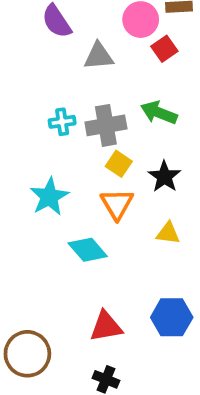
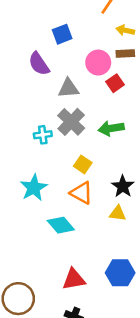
green arrow: (159, 113) -> (111, 128), turned -30
gray cross: (106, 125) -> (71, 122), moved, turned -36
black star: (164, 177) -> (123, 186), moved
orange triangle: (117, 204) -> (81, 193), turned -30

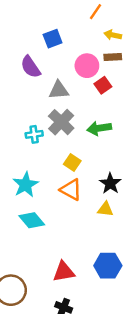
cyan diamond: (61, 225) -> (32, 220), moved

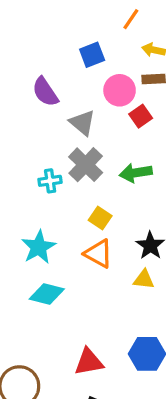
blue square: (53, 39) -> (92, 55), moved
gray triangle: (59, 90) -> (82, 123), turned 45
cyan diamond: (32, 220) -> (47, 294), turned -35

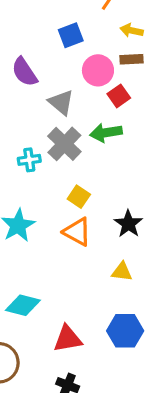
green arrow: (136, 173) -> (106, 133), moved
yellow triangle: (144, 279) -> (122, 272), moved
cyan diamond: (47, 294) -> (23, 305), moved

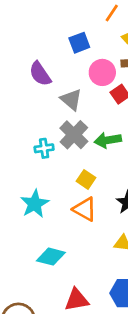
green arrow: (106, 133) -> (108, 140), moved
cyan diamond: (23, 305) -> (51, 257), moved

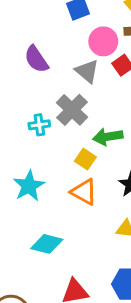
purple semicircle: (40, 74) -> (36, 59), moved
gray triangle: (71, 100) -> (87, 71), moved
green arrow: (108, 140) -> (108, 137), moved

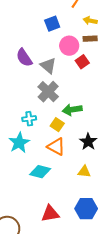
gray triangle: (87, 71) -> (48, 66), moved
cyan cross: (39, 125) -> (29, 119), moved
cyan diamond: (47, 244) -> (40, 172), moved

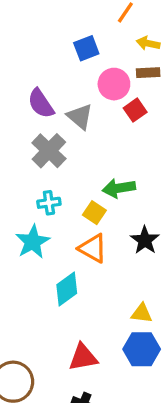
gray cross: (48, 92) -> (49, 151), moved
cyan diamond: (40, 172) -> (67, 289), turned -50
yellow triangle: (84, 172) -> (142, 313), moved

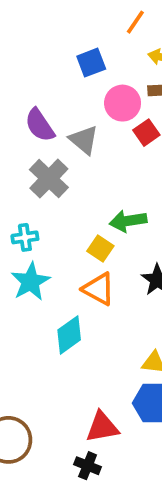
cyan cross: (49, 203) -> (25, 237), moved
red triangle: (83, 357) -> (102, 427), moved

